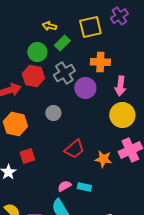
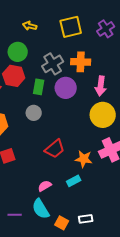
purple cross: (119, 16) -> (106, 29), moved
green rectangle: (62, 43) -> (39, 87), moved, turned -35
gray cross: (64, 73) -> (53, 64), moved
cyan rectangle: (84, 187) -> (74, 181), moved, turned -40

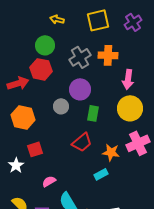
green rectangle: (39, 87) -> (93, 113), moved
purple circle: (66, 88) -> (80, 89), moved
pink semicircle: (45, 186) -> (49, 181), moved

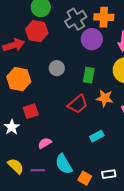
purple circle: (80, 89) -> (92, 39), moved
orange star: (111, 152) -> (105, 98), moved

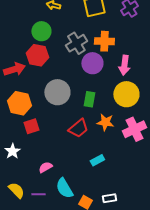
gray circle: (57, 68) -> (57, 92), size x1.6
red square: (31, 111) -> (31, 126), moved

